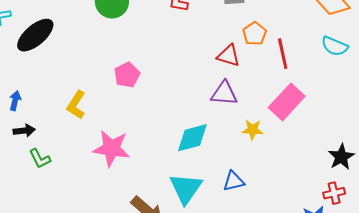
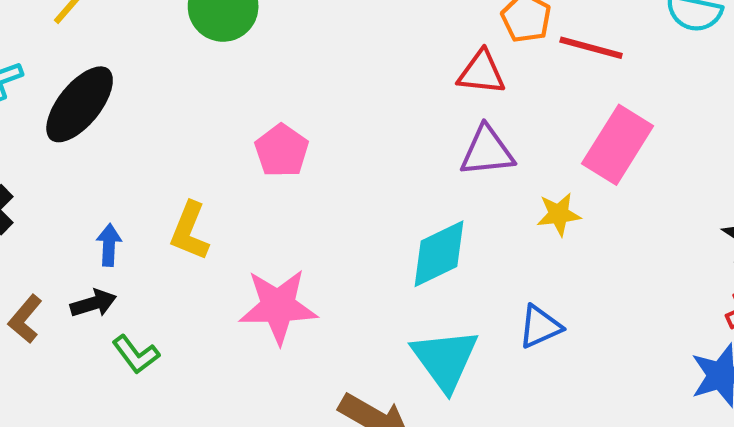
red line: (283, 54) -> (591, 48), turned -52
blue arrow: (15, 101) -> (109, 245), moved

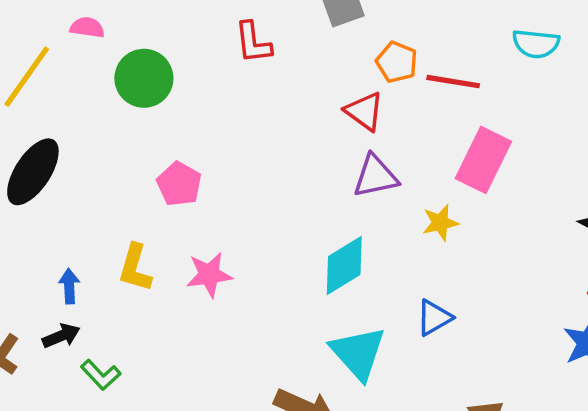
red triangle: (481, 72) -> (364, 111), turned 36
pink pentagon: (282, 151) -> (179, 184), moved
pink star: (278, 306) -> (209, 275), moved, size x0.7

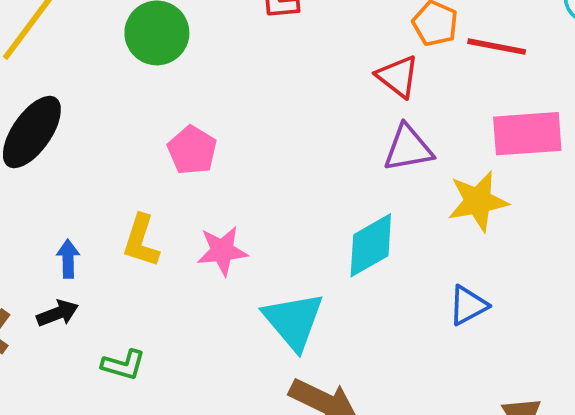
pink rectangle: (483, 160) -> (527, 134), turned 58
yellow star: (440, 223) -> (478, 201), size x1.5
cyan triangle: (358, 353) -> (293, 321), moved
green L-shape: (101, 375) -> (123, 365), moved, turned -33

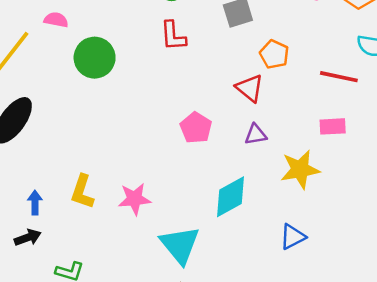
red line: (497, 47) -> (339, 77), moved
pink rectangle: (527, 134) -> (333, 126), size x0.6
purple triangle: (408, 148) -> (256, 135), size x0.7
pink pentagon: (192, 150) -> (196, 128), moved

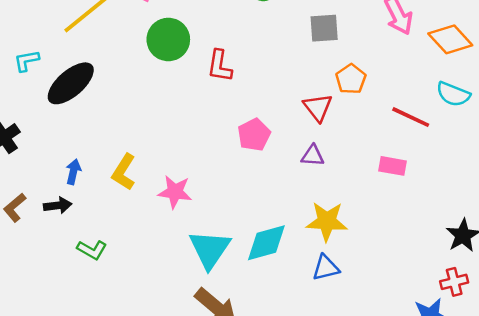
red L-shape: (173, 36) -> (220, 66), moved
yellow star: (300, 170) -> (327, 221), moved
cyan diamond: (231, 197) -> (266, 243), moved

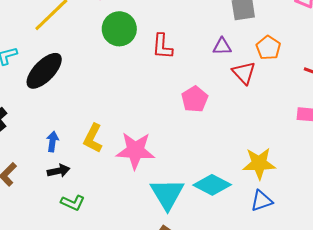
purple triangle: (313, 156) -> (222, 46), moved
pink star: (175, 192) -> (135, 150), size x1.4
black arrow: (58, 205) -> (59, 171), moved
cyan diamond: (266, 243) -> (212, 185), turned 48

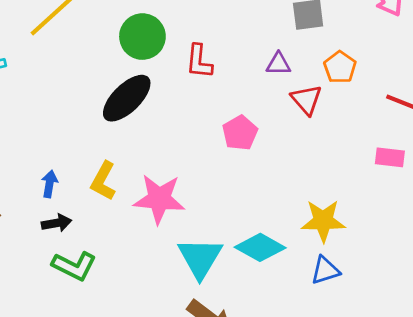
black ellipse: (44, 71) -> (127, 98), moved
green L-shape: (73, 203) -> (74, 266), size x1.4

